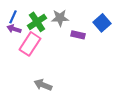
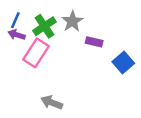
gray star: (60, 18) -> (72, 21), turned -30
blue square: (102, 23) -> (123, 63), moved

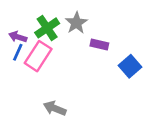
blue line: (15, 20) -> (18, 52), moved

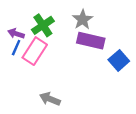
gray star: (76, 23) -> (83, 20), moved
purple rectangle: (99, 45) -> (91, 41), size x1.6

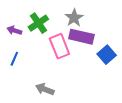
blue line: (16, 48) -> (14, 59), moved
pink rectangle: (35, 51) -> (59, 46), moved, turned -55

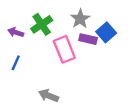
purple rectangle: (81, 37) -> (88, 39), size x0.7
blue square: (107, 55) -> (106, 32), moved

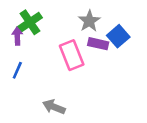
green cross: (42, 24) -> (30, 22), moved
purple arrow: (16, 32) -> (17, 36), turned 70

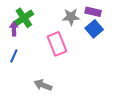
gray star: (89, 21) -> (71, 17), turned 30
purple rectangle: (98, 44) -> (93, 12), moved

